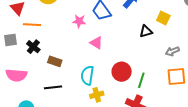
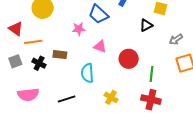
brown rectangle: (55, 61) -> (60, 55), moved
red circle: (122, 72) -> (129, 59), moved
cyan semicircle: (87, 75) -> (87, 73), moved
yellow cross: (97, 95) -> (111, 97), turned -32

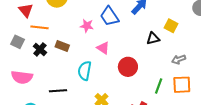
gray square: (15, 61) -> (17, 42), turned 32
green line: (152, 74) -> (159, 86), moved

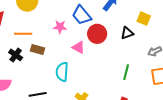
orange line: (40, 27) -> (23, 34), moved
red circle: (128, 67) -> (97, 34), moved
green line: (159, 86) -> (126, 72), moved

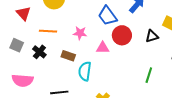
pink star: (60, 27) -> (80, 33), moved
pink triangle: (78, 47) -> (103, 48), turned -32
brown rectangle: (38, 49) -> (68, 56), moved

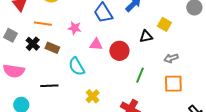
red circle: (122, 35) -> (119, 51), moved
brown rectangle: (68, 56) -> (52, 48), moved
cyan semicircle: (85, 71) -> (77, 66), turned -42

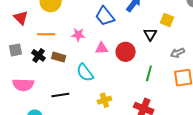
gray square: (10, 35) -> (15, 50), turned -32
black triangle: (146, 37) -> (150, 34), turned -40
yellow cross: (93, 96) -> (104, 100), turned 32

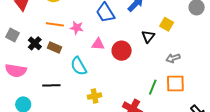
orange line: (46, 34) -> (55, 24), moved
gray square: (15, 50) -> (13, 35), turned 32
green line: (149, 73) -> (153, 87), moved

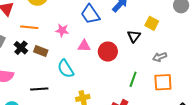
orange line: (55, 24) -> (29, 27), moved
green line: (153, 87) -> (133, 79), moved

